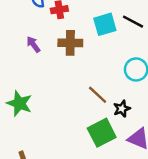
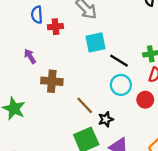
black line: (133, 22) -> (119, 61), moved
brown cross: (70, 43) -> (52, 81), moved

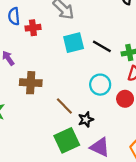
black line: (119, 61) -> (102, 46), moved

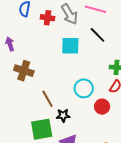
red cross: (33, 28) -> (48, 18), moved
black line: (102, 46) -> (97, 35), moved

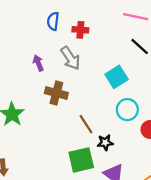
gray arrow: (69, 14) -> (70, 58), moved
cyan square: (70, 46) -> (117, 77), moved, turned -30

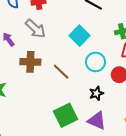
brown line: (86, 124) -> (61, 72), moved
black star: (105, 143) -> (96, 93), moved

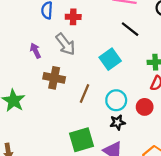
cyan circle: (96, 62) -> (116, 100), moved
brown line: (61, 72) -> (84, 93), turned 60

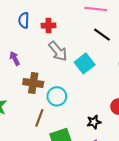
gray arrow: (65, 44) -> (58, 51), moved
brown line: (84, 93) -> (39, 118), moved
cyan circle: (116, 100) -> (57, 96), moved

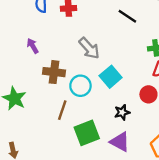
gray arrow: (58, 51) -> (89, 48), moved
cyan square: (85, 63) -> (111, 77), moved

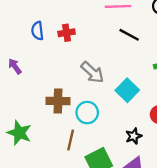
purple arrow: (33, 46) -> (15, 66), moved
cyan square: (111, 77) -> (127, 90), moved

